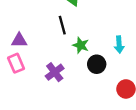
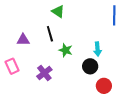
purple triangle: (19, 40) -> (23, 40), moved
black circle: (97, 64) -> (90, 66), moved

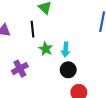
cyan arrow: (98, 49) -> (66, 49), moved

